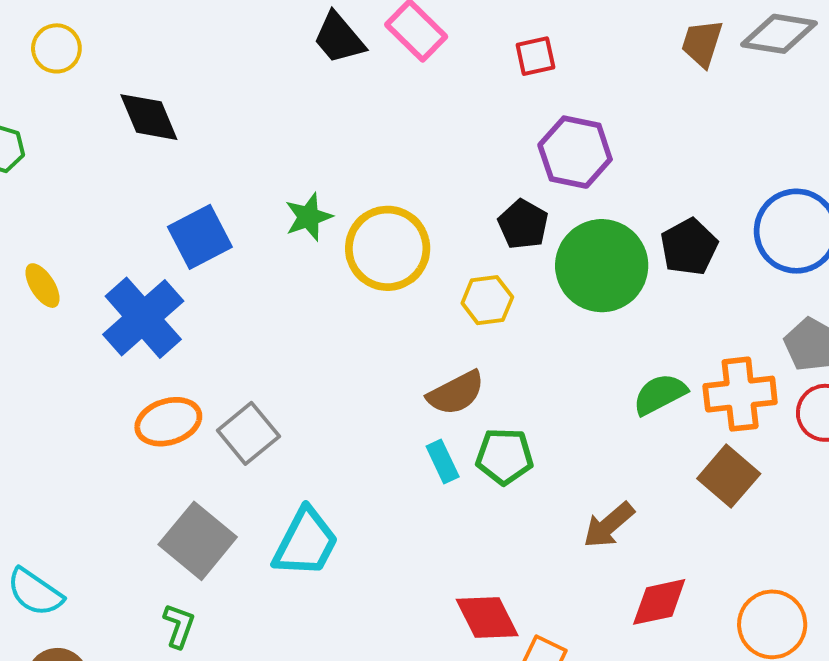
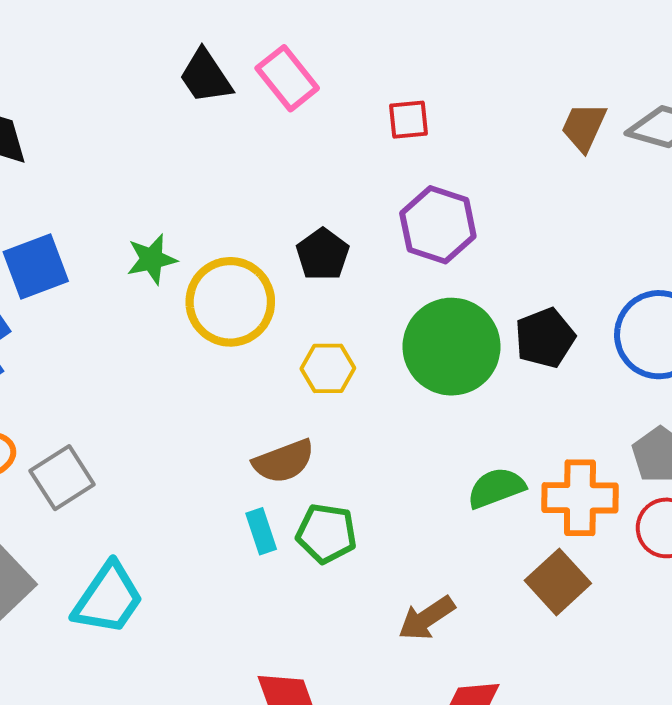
black pentagon: (523, 224) -> (323, 254), moved

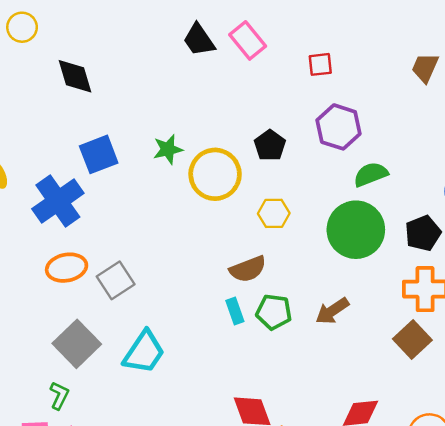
black pentagon: (545, 338) -> (423, 233), moved
green circle: (452, 347) -> (356, 230), moved
green semicircle: (496, 488) -> (371, 174), moved
brown arrow: (427, 618) -> (332, 311), moved

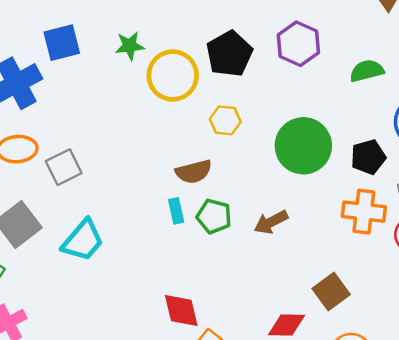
black pentagon: (270, 145) -> (229, 54), size x1.5
green semicircle: (371, 174) -> (367, 71), moved
brown square: (412, 339) -> (331, 292), moved

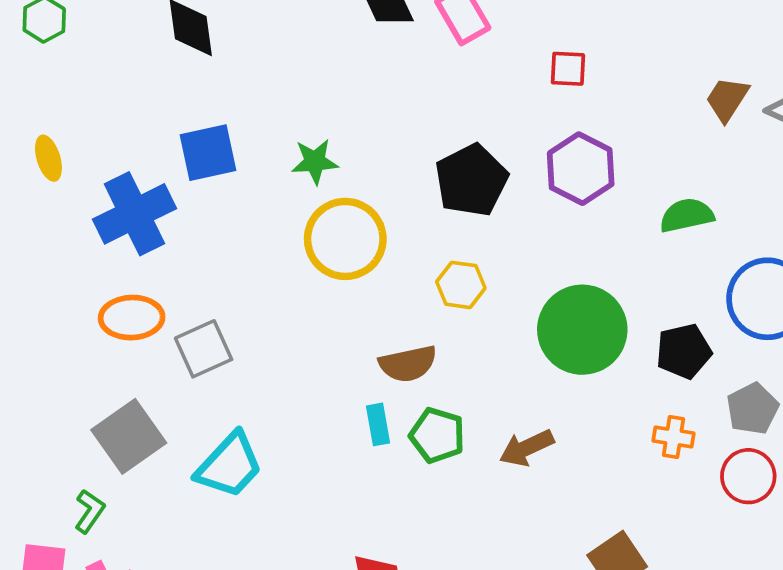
yellow circle: (173, 76) -> (345, 239), moved
orange cross: (364, 212) -> (674, 437), size x0.6

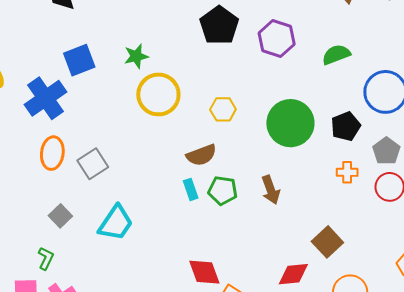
black pentagon: (471, 180) -> (219, 25), moved
orange ellipse: (132, 318) -> (52, 153), turned -72
gray square: (129, 436) -> (60, 216), size x0.6
brown arrow: (527, 448) -> (271, 190), turned -76

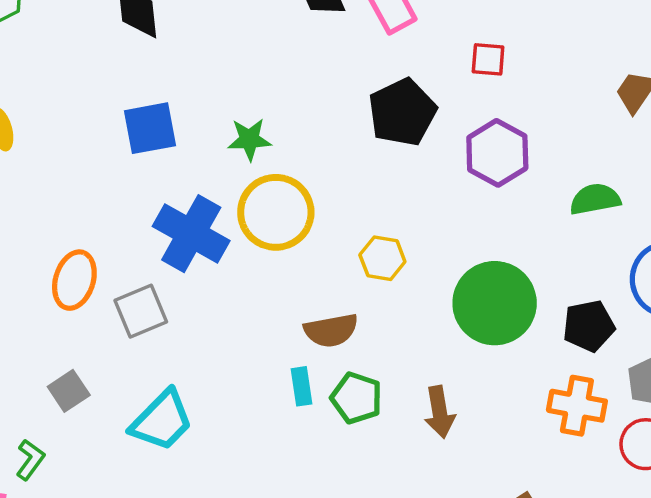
blue cross: (46, 98) -> (191, 234), moved, turned -36
orange cross: (347, 172) -> (577, 406), size x1.5

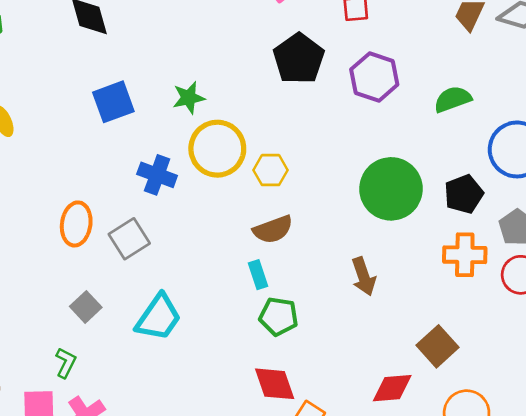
blue cross: (191, 234) -> (157, 175), size x0.7
yellow hexagon: (382, 258) -> (271, 170), moved
green pentagon: (357, 398) -> (279, 316), moved

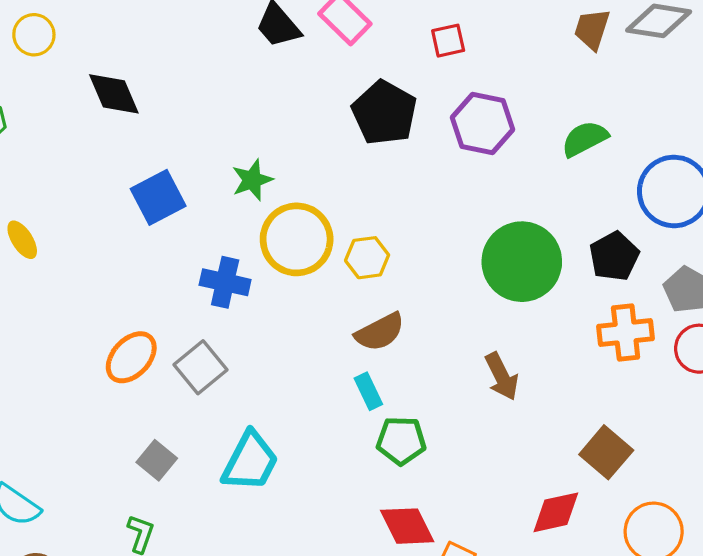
orange ellipse: (76, 224) -> (131, 357), turned 42

